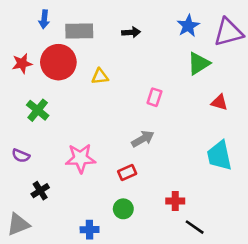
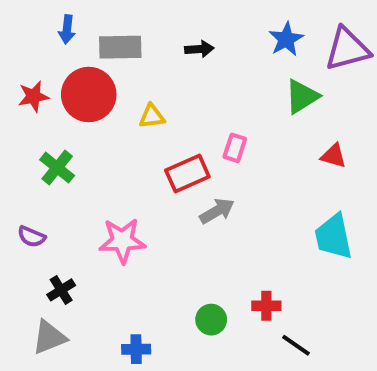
red rectangle: (127, 173) -> (187, 173), moved, size x1.5
green circle: (123, 209) -> (211, 320), moved
gray triangle: (18, 224) -> (49, 337), moved

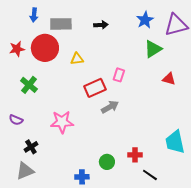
cyan trapezoid: (334, 237) -> (175, 142), moved
blue cross: (136, 349) -> (82, 177), moved

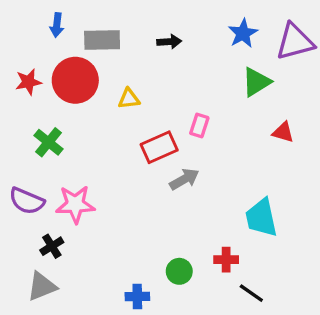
purple semicircle: (16, 120) -> (27, 201), size x1.5
pink star: (62, 122) -> (75, 204), moved
cyan trapezoid: (175, 142) -> (261, 218), moved

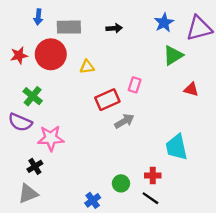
purple semicircle: (27, 201) -> (20, 122), moved
black line: (251, 293) -> (150, 198), moved
blue cross: (137, 296) -> (93, 200), turned -35

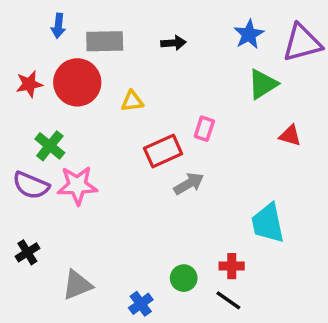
pink star: (51, 138) -> (77, 185), moved
black cross: (35, 166) -> (27, 252), moved
gray triangle: (28, 194) -> (77, 285), moved

